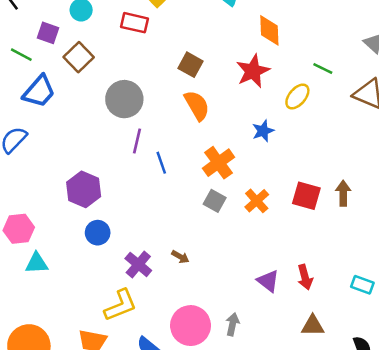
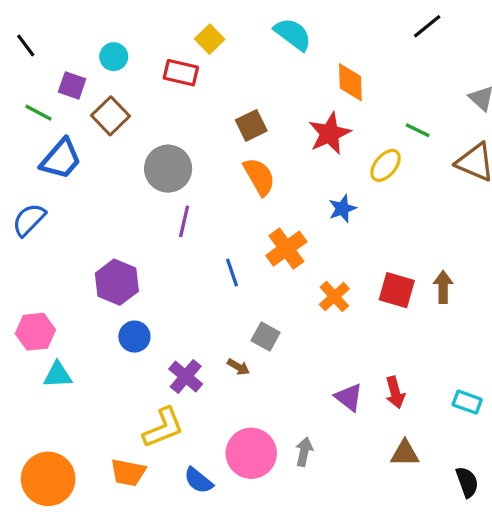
brown square: (191, 65) -> (251, 125), turned 35
blue line: (161, 163) -> (232, 273), moved
gray square: (215, 201) -> (266, 337), moved

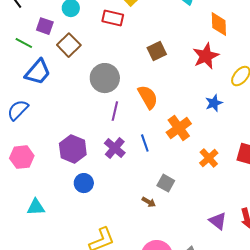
orange semicircle: (259, 177) -> (148, 97), moved
pink hexagon: (35, 332) -> (22, 157), moved
purple cross: (186, 377) -> (115, 148), moved

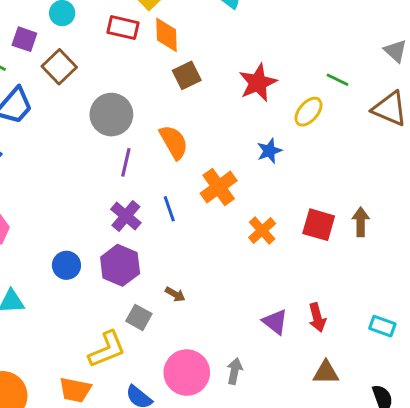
orange diamond: (219, 24) -> (166, 35), moved
purple hexagon: (73, 149) -> (120, 265), moved
blue circle: (84, 183) -> (66, 265), moved
gray square: (166, 183) -> (139, 317), moved

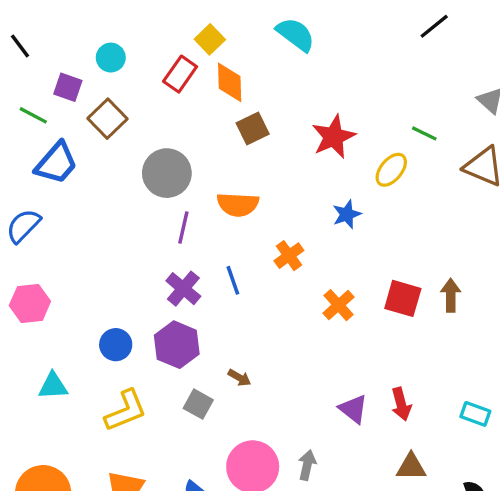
red rectangle: (123, 28) -> (180, 74), turned -68
orange semicircle: (174, 142) -> (238, 204), turned 123
orange cross: (219, 187) -> (289, 256), size x0.7
yellow L-shape: (107, 349) -> (126, 411), moved

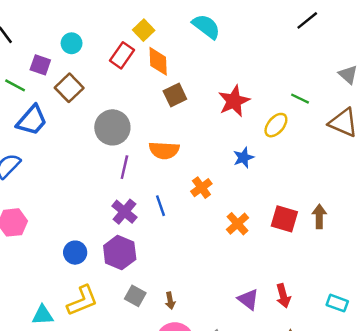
brown arrow: (239, 378) -> (170, 301), moved, turned 49
cyan triangle: (53, 386) -> (43, 315), moved

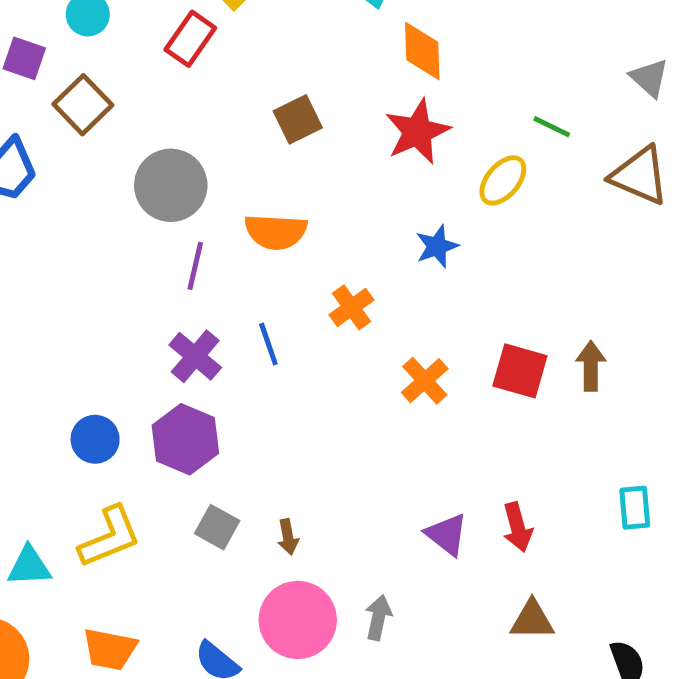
orange diamond: (158, 61) -> (422, 51), moved
cyan rectangle: (337, 303) -> (635, 508), moved, turned 65

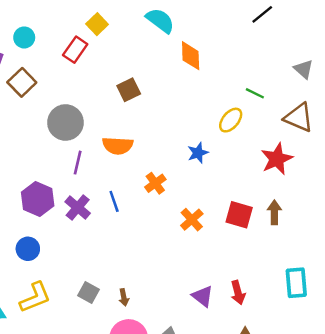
red star: (417, 132) -> (277, 159), moved
purple hexagon: (185, 439) -> (38, 199), moved
cyan rectangle: (635, 508) -> (296, 283), size x1.4

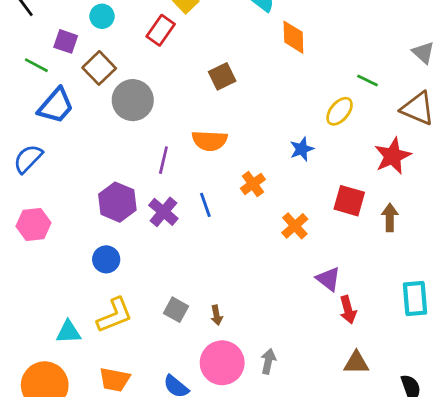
gray circle: (65, 122) -> (133, 100), moved
red square: (239, 215) -> (349, 201), moved
purple triangle: (203, 296) -> (328, 279), moved

